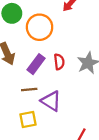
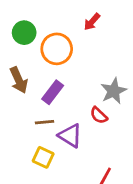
red semicircle: (59, 62) -> (99, 115), moved, turned 140
yellow square: (28, 119) -> (43, 157), turned 36

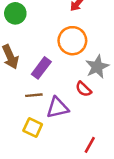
orange circle: (57, 49) -> (72, 41), moved
purple triangle: (70, 136) -> (57, 108), turned -45

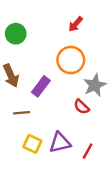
brown line: (34, 95) -> (22, 113), moved
purple triangle: (57, 108) -> (60, 143), moved
red line: (90, 145) -> (88, 151), moved

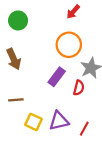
purple rectangle: (41, 86) -> (57, 77), moved
red semicircle: (82, 107) -> (79, 88), turned -120
brown line: (22, 113) -> (16, 100), moved

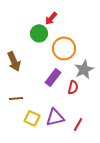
red arrow: (73, 12) -> (51, 18), moved
green circle: (18, 20) -> (39, 33), moved

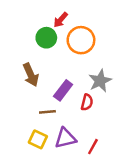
orange circle: (64, 48) -> (81, 40), moved
brown arrow: (14, 61) -> (31, 75), moved
brown line: (16, 98) -> (47, 112), moved

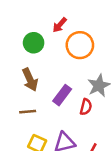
green circle: (46, 38) -> (34, 43), moved
brown line: (47, 112) -> (28, 112), moved

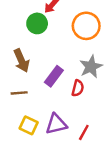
green circle: (34, 43) -> (37, 23), moved
orange circle: (80, 45) -> (86, 26), moved

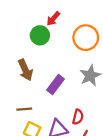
red semicircle: (78, 88) -> (78, 117), moved
brown line: (19, 93) -> (24, 109), moved

